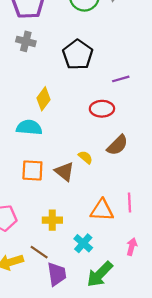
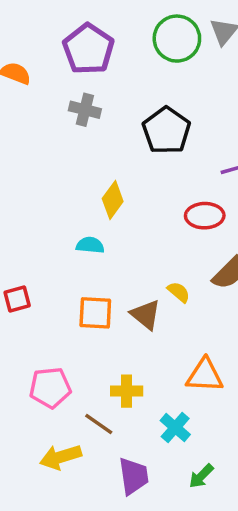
cyan semicircle: (29, 127) -> (90, 245), size x0.7
brown line: (39, 252) -> (99, 424), moved
green arrow: (100, 274) -> (201, 476), size x0.6

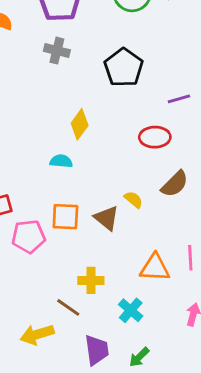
pink pentagon: (50, 388) -> (29, 236), moved
green arrow: (201, 476) -> (139, 357), moved

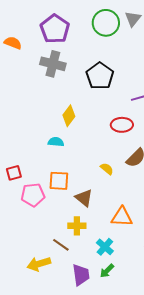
gray cross: (57, 51) -> (53, 64), size x1.4
brown triangle: (107, 218) -> (84, 198), moved
green arrow: (139, 357) -> (107, 271), moved

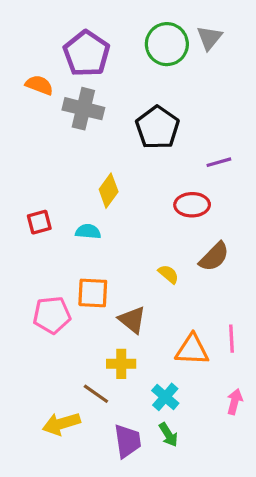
orange semicircle: (13, 43) -> (39, 85), moved
red square: (14, 173) -> (39, 222), moved
green arrow: (107, 271) -> (168, 435), turned -77

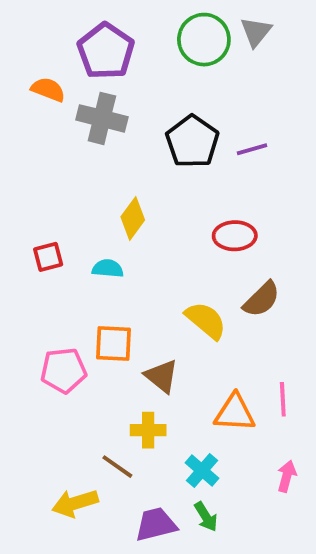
purple line: (219, 162) -> (252, 149), moved
yellow semicircle: (168, 274) -> (206, 320), size x1.6
purple trapezoid: (127, 441) -> (156, 524), turned -96

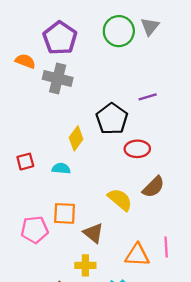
black pentagon: (192, 141) -> (112, 119), moved

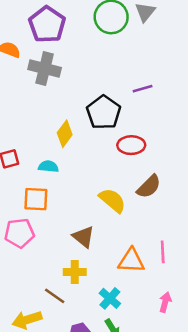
orange square: (65, 213) -> (36, 199), moved

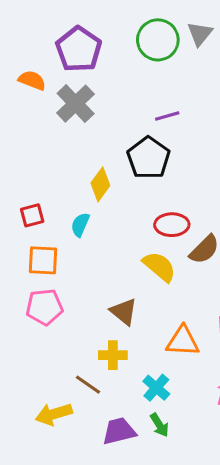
gray cross: (45, 68) -> (76, 104), turned 32
purple line: (143, 89) -> (167, 116), moved
red ellipse: (131, 145) -> (172, 225), moved
cyan semicircle: (48, 166) -> (80, 225), turned -72
orange square: (36, 199) -> (43, 260), moved

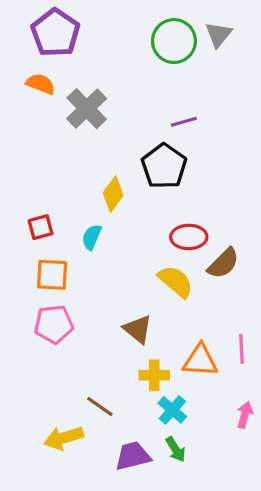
purple pentagon: (79, 49) -> (55, 33), moved
yellow cross: (113, 355) -> (154, 375), moved

